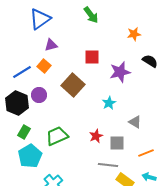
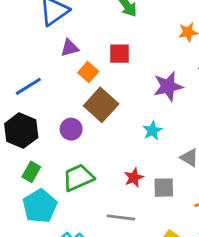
red square: (92, 57) -> (120, 54), moved
orange square: (44, 66) -> (88, 72), moved
purple circle: (39, 95) -> (71, 129), moved
gray line: (108, 165) -> (121, 217), moved

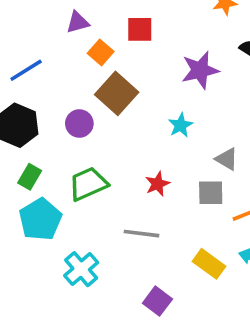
gray square: (164, 188) -> (211, 193), moved

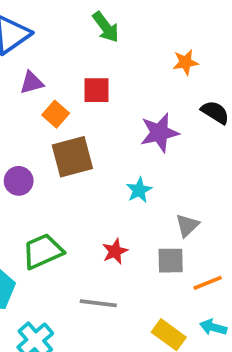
brown square: (117, 93) -> (72, 157), turned 33
purple circle: (79, 124) -> (19, 181), moved
gray triangle: (227, 159) -> (187, 225), turned 45

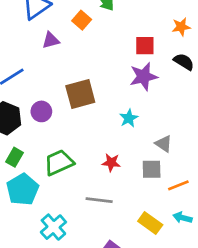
orange star: (185, 62) -> (181, 27), moved
red square: (96, 90) -> (145, 46), moved
orange square: (56, 114) -> (82, 20), moved
gray triangle: (187, 225) -> (164, 144), turned -42
red star: (115, 251) -> (111, 163), turned 30

